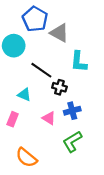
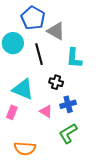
black line: (41, 70) -> (39, 54), moved, turned 40
cyan triangle: (24, 95) -> (23, 89), size x1.6
orange semicircle: (26, 158) -> (25, 148), turned -35

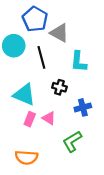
blue cross: (68, 104) -> (83, 107), moved
pink rectangle: (12, 112) -> (30, 119), moved

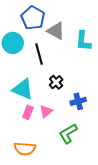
cyan L-shape: (79, 62) -> (83, 41), moved
black cross: (59, 87) -> (56, 82), turned 32
pink triangle: (49, 118) -> (46, 111), turned 48

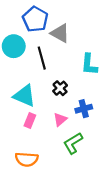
cyan L-shape: (83, 41) -> (89, 64), moved
pink triangle: (46, 111) -> (60, 119), moved

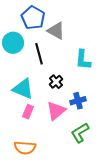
pink triangle: (60, 119) -> (56, 111), size x1.5
green L-shape: (73, 143) -> (80, 133), moved

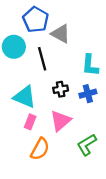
black cross: (56, 82) -> (61, 89), turned 32
blue cross: (78, 101) -> (88, 94), moved
orange semicircle: (25, 148) -> (40, 149), moved, turned -65

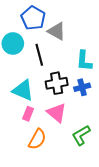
black cross: (61, 89) -> (57, 83), size x1.5
pink triangle: (61, 121) -> (57, 113), turned -40

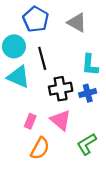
gray triangle: (57, 31) -> (77, 23), moved
cyan triangle: (23, 90) -> (18, 77), moved

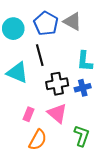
blue pentagon: (36, 19) -> (46, 23), moved
cyan circle: (14, 46) -> (13, 29), moved
green L-shape: (87, 144) -> (82, 136), turned 140

